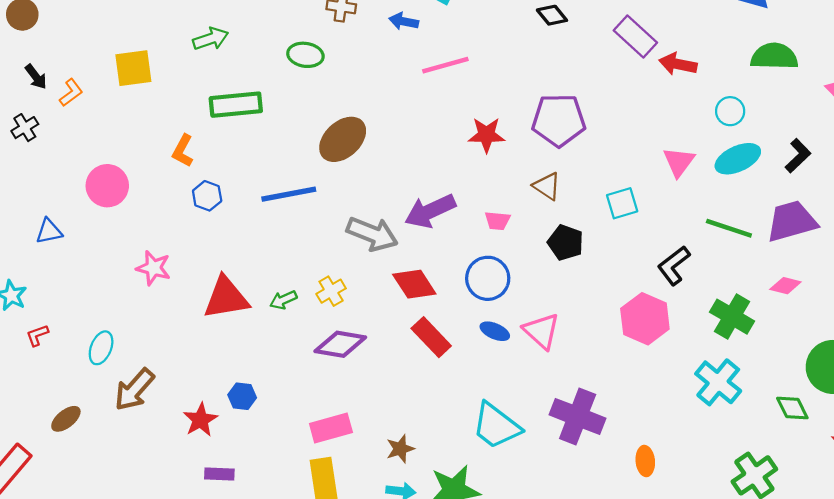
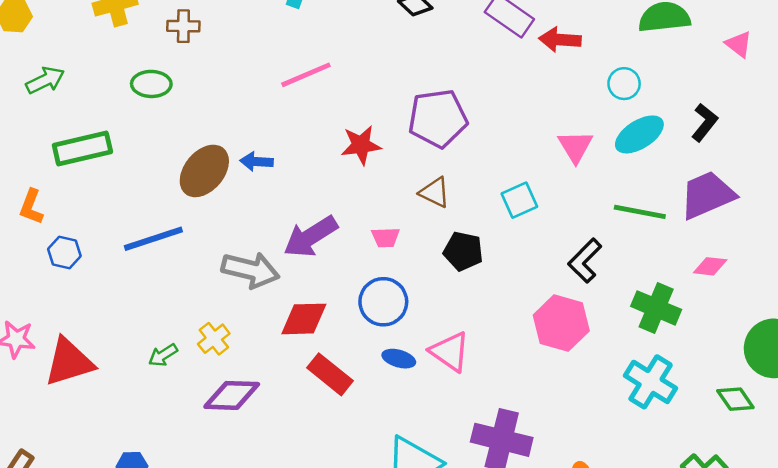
blue arrow: (404, 21) -> (257, 162), moved
red diamond: (414, 284) -> (304, 319), turned -51
red triangle: (226, 298) -> (69, 362), moved

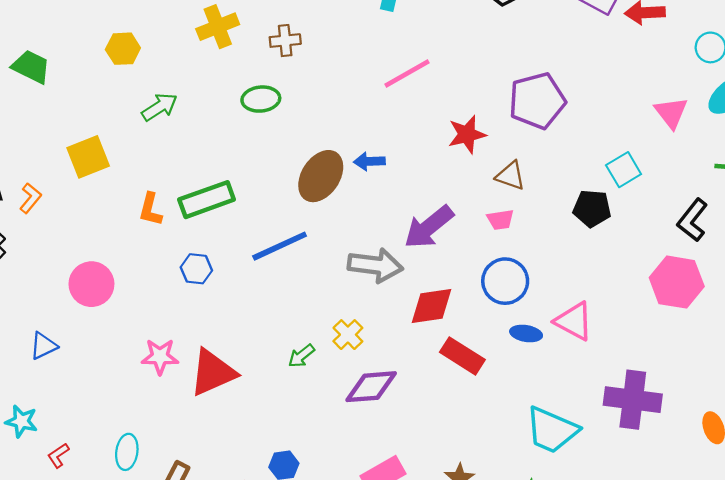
green rectangle: (82, 149) -> (207, 200), moved
brown triangle: (435, 192) -> (510, 176), moved
orange L-shape: (31, 207) -> (150, 209), moved
black pentagon: (463, 251) -> (592, 208), moved

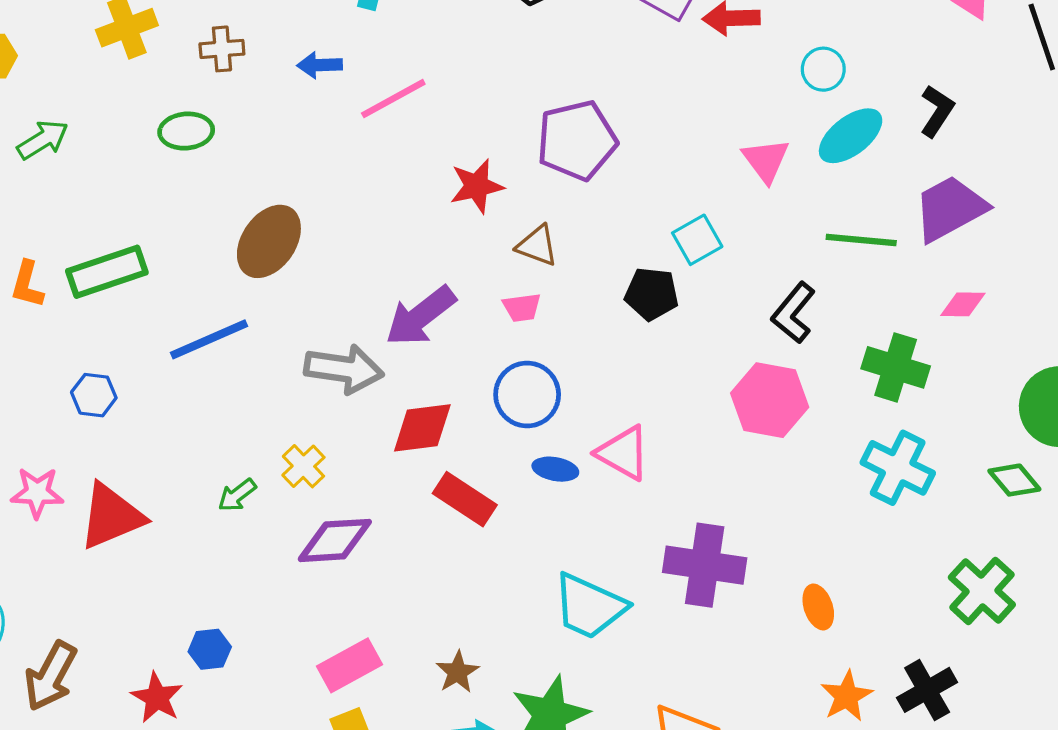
blue arrow: (369, 161) -> (320, 65), moved
blue hexagon: (196, 269) -> (94, 395), moved

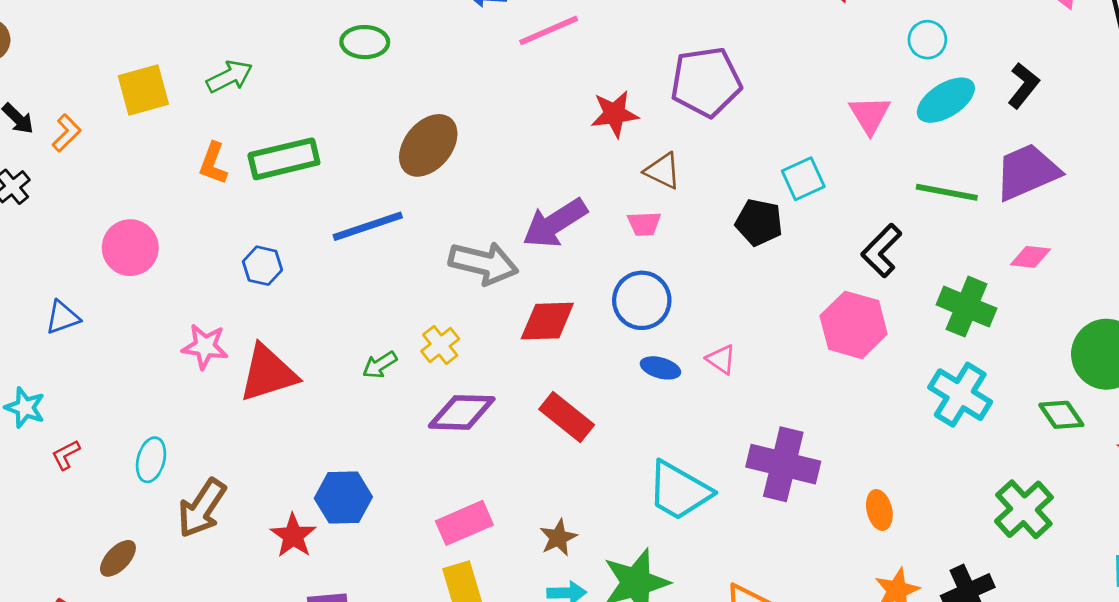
green arrow: (43, 140) -> (230, 77), moved
pink triangle: (623, 453) -> (721, 359), size x0.6
red rectangle: (465, 499) -> (567, 417), moved
blue hexagon: (210, 649) -> (343, 498), size x1.5

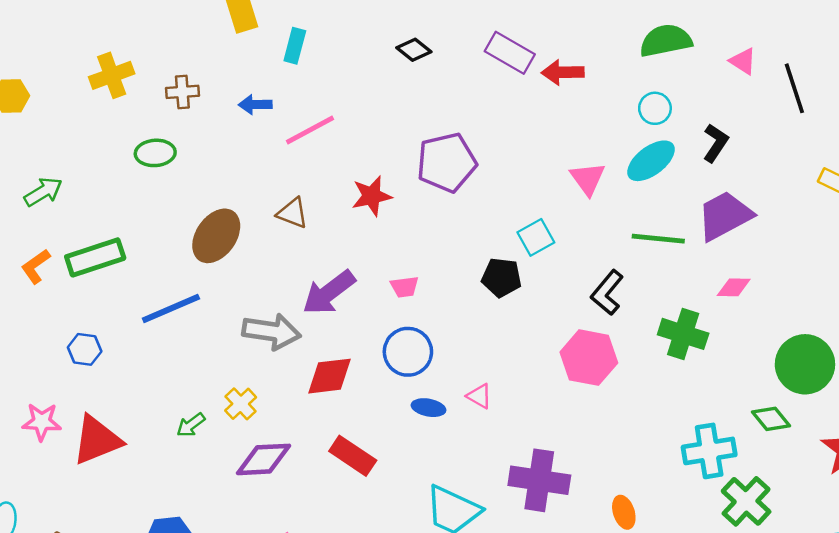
cyan circle: (927, 40) -> (655, 108), moved
orange L-shape: (213, 163) -> (36, 266), turned 39
brown triangle: (663, 171) -> (292, 213), moved
cyan cross: (960, 395) -> (709, 451), moved, turned -36

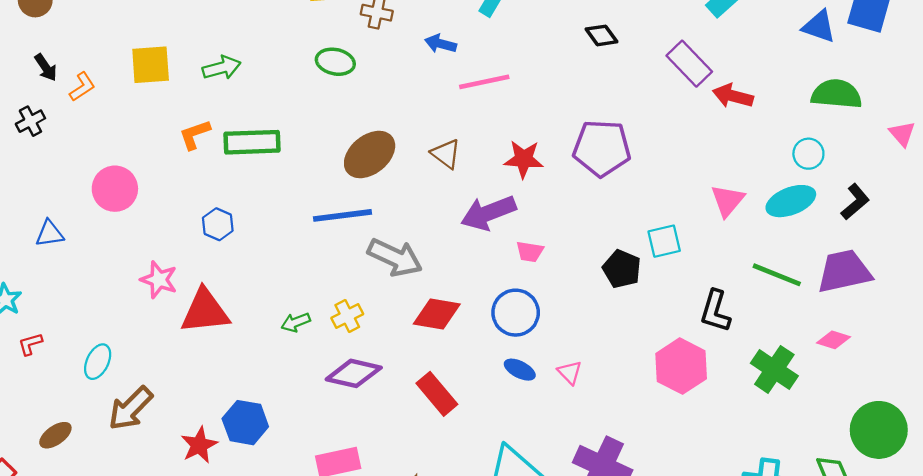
purple arrow: (329, 293) -> (488, 213), moved
black L-shape: (607, 293) -> (715, 311), turned -39
blue line: (171, 309) -> (342, 215), moved

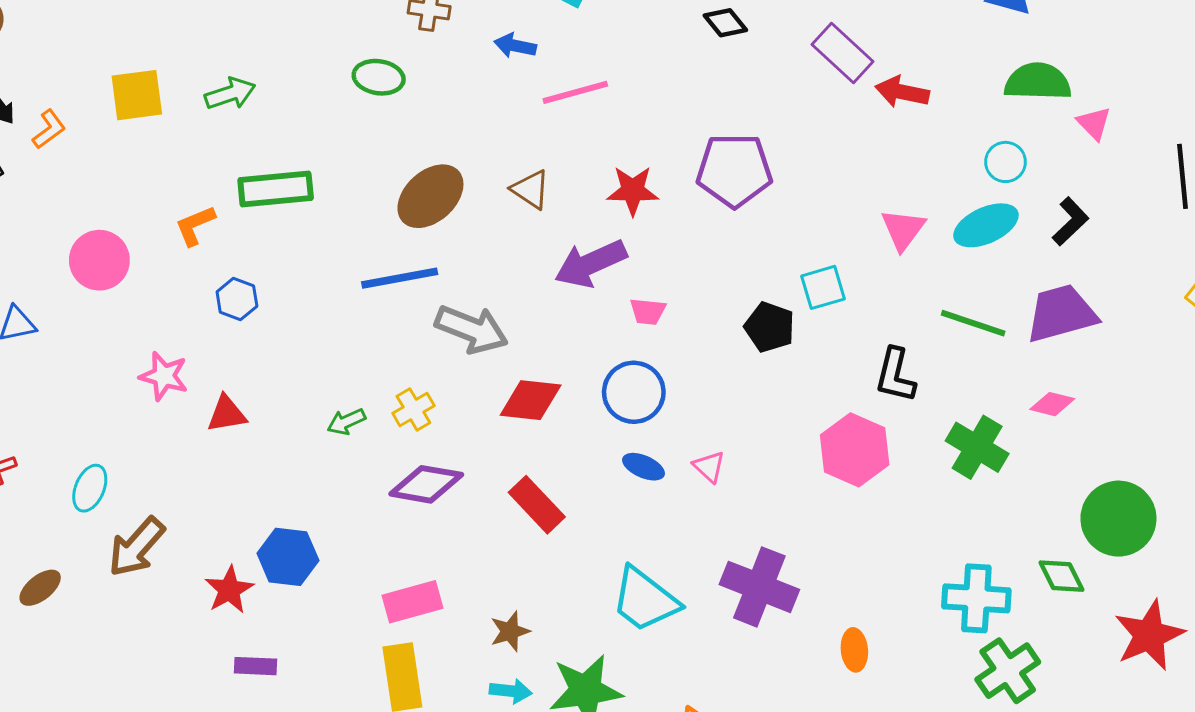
pink triangle: (902, 134) -> (1094, 123), moved
orange L-shape: (195, 135) -> (195, 225), moved
red triangle: (205, 311) -> (227, 414), size x0.6

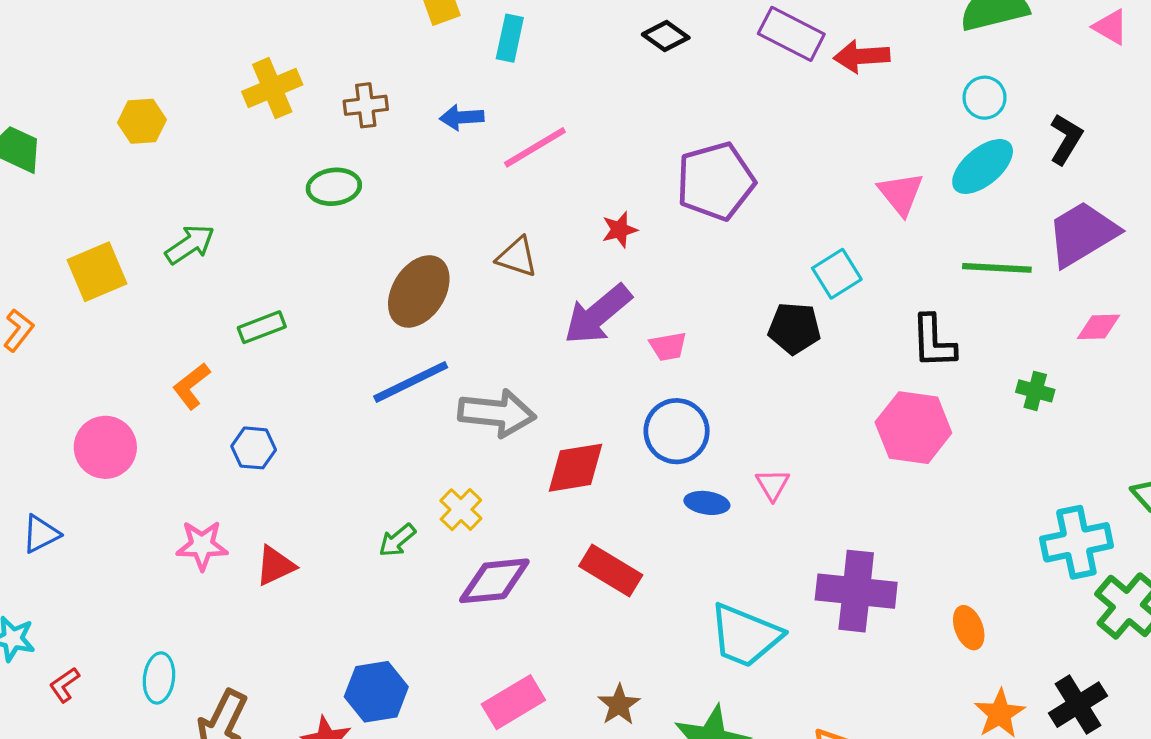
pink triangle: (1094, 123) -> (1111, 27), moved
green rectangle: (276, 189) -> (262, 327), size x0.6
red star: (633, 191) -> (620, 230), size x0.7
green cross: (977, 447) -> (1035, 391), size x0.6
pink triangle: (709, 467) -> (773, 485), turned 32

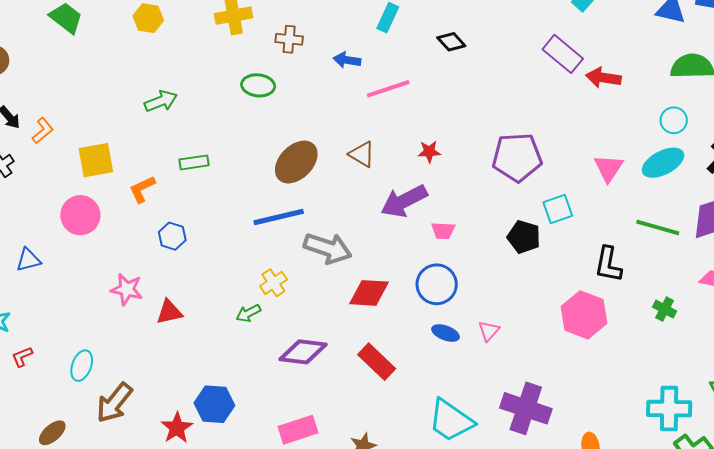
black diamond: (666, 36) -> (451, 42), moved
purple pentagon: (716, 181) -> (517, 157), moved
yellow square: (97, 272) -> (96, 160), moved
yellow cross: (461, 510) -> (273, 283), moved

